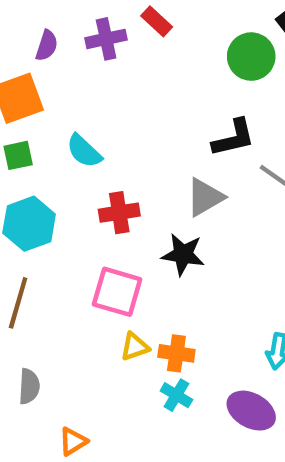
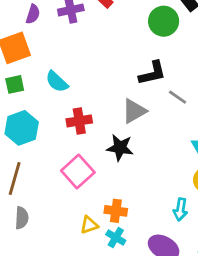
pink square: (117, 292) -> (78, 172), turned 32
yellow triangle: (135, 347) -> (89, 225), moved
gray semicircle: (29, 386) -> (22, 218), moved

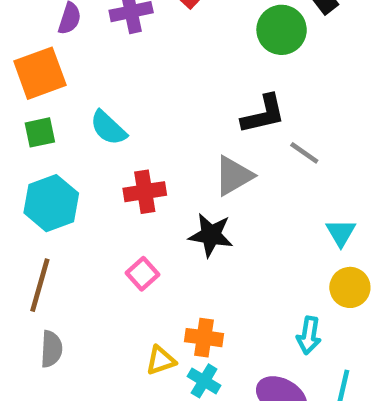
pink square: (78, 172) -> (142, 274), size x0.6

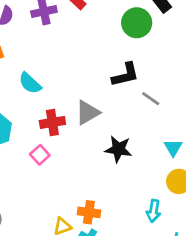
gray triangle: (234, 176) -> (88, 113), moved
black star: (211, 235) -> (118, 149), moved
pink square: (142, 274) -> (40, 155), moved

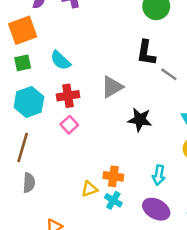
black L-shape: (125, 75) -> (146, 53), turned 112
red cross: (52, 122) -> (68, 96), moved
cyan arrow: (154, 211) -> (159, 175), moved

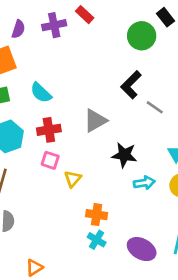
black L-shape: (146, 53) -> (131, 85), turned 36
pink square: (69, 125) -> (50, 160), turned -30
cyan arrow: (159, 175) -> (144, 183), moved, turned -108
yellow triangle: (89, 189) -> (73, 179), moved, turned -30

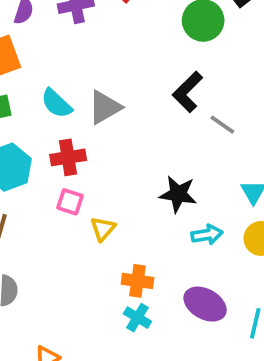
gray triangle: (95, 121) -> (105, 107), moved
purple ellipse: (142, 249) -> (205, 304), moved

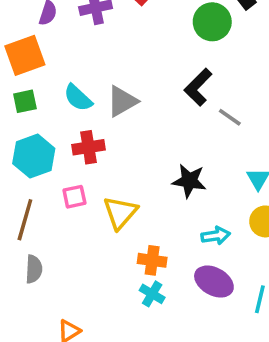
pink square: (70, 202) -> (74, 197), moved, turned -30
yellow triangle: (103, 229) -> (120, 213), size x1.5
cyan arrow: (207, 235) -> (216, 236), moved

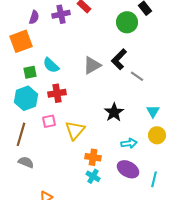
green square: (25, 101) -> (30, 72), moved
gray triangle: (122, 101) -> (92, 65), moved
black star: (189, 181) -> (114, 112), turned 30
gray semicircle: (34, 269) -> (26, 162), turned -70

